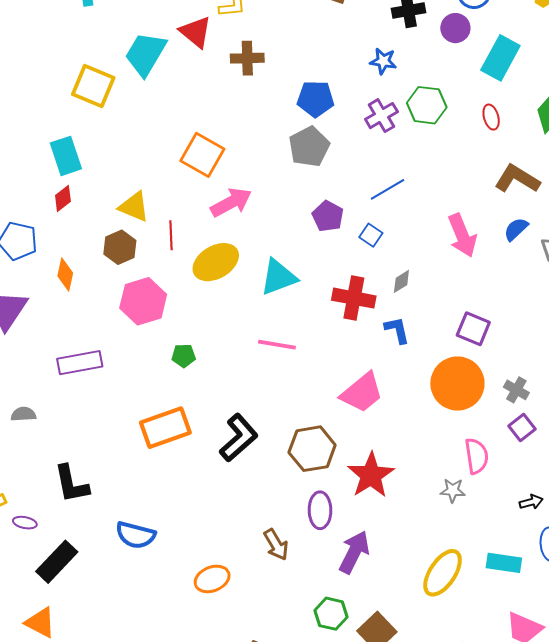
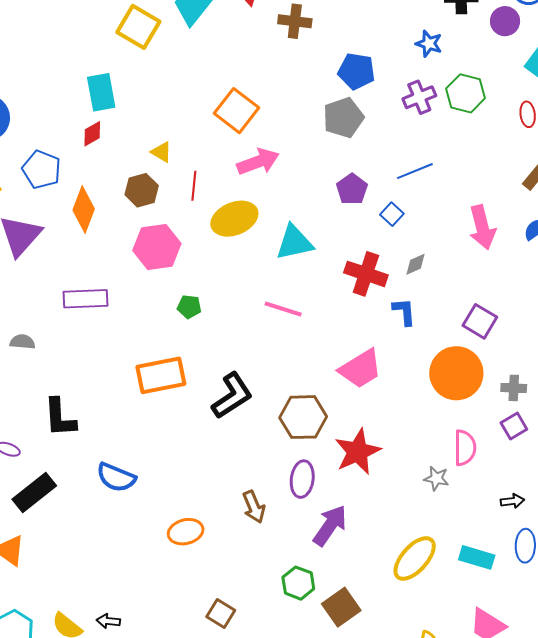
yellow triangle: (134, 207) -> (161, 152), size x0.7
orange diamond: (65, 275) -> (84, 210), size x1.4
gray cross: (516, 390) -> (514, 388), turned -35

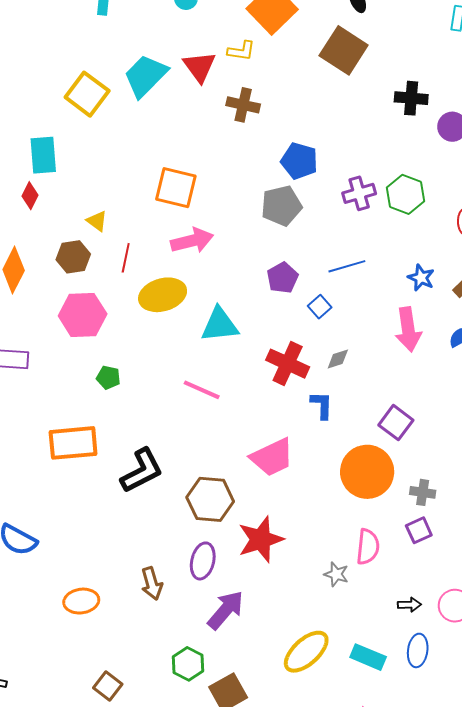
blue star: (429, 44) -> (421, 278), moved
orange square: (236, 111) -> (176, 188), turned -30
red diamond: (92, 134) -> (30, 196), turned -40

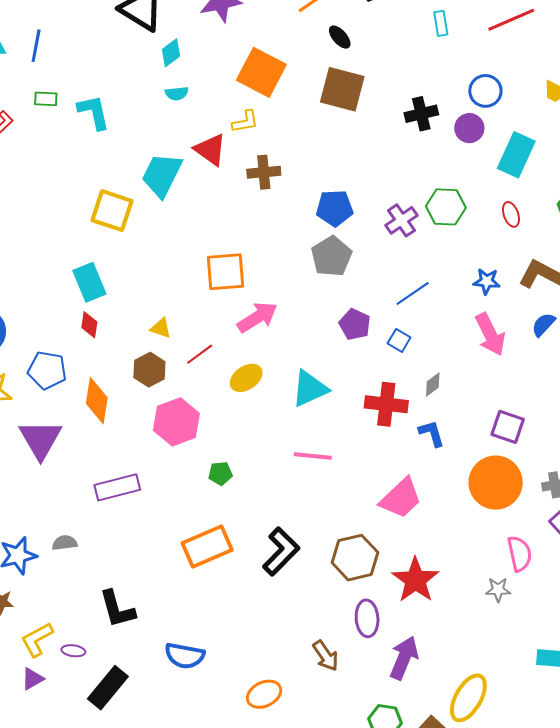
red line: (126, 258) -> (200, 354), turned 60
yellow ellipse: (163, 295) -> (246, 378), size x0.7
yellow ellipse: (306, 652) -> (468, 698), moved

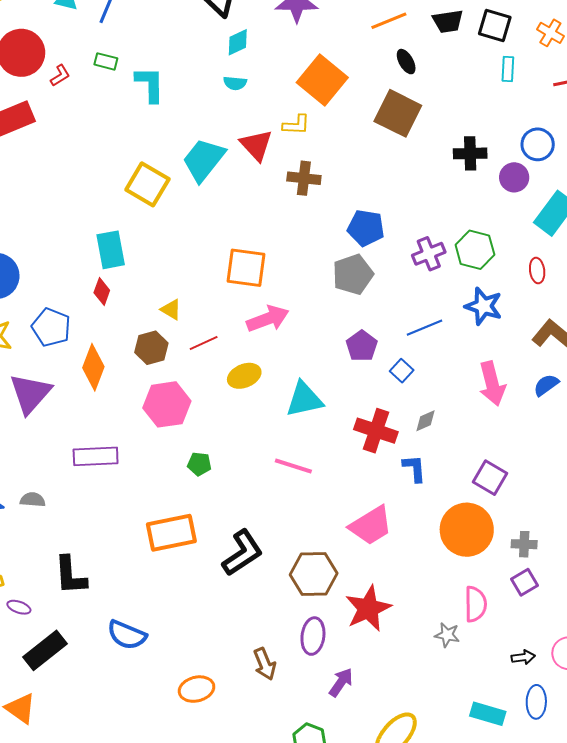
blue star: (487, 281) -> (483, 306), moved, size x1.4
purple arrow: (404, 658) -> (341, 682), size x0.7

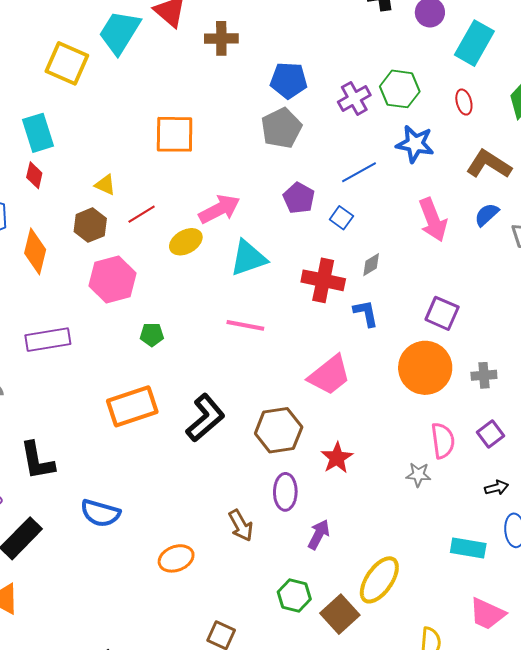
pink arrow: (268, 319) -> (219, 209), moved
purple square: (524, 582) -> (490, 434), moved
red star: (368, 608) -> (337, 458), size x0.7

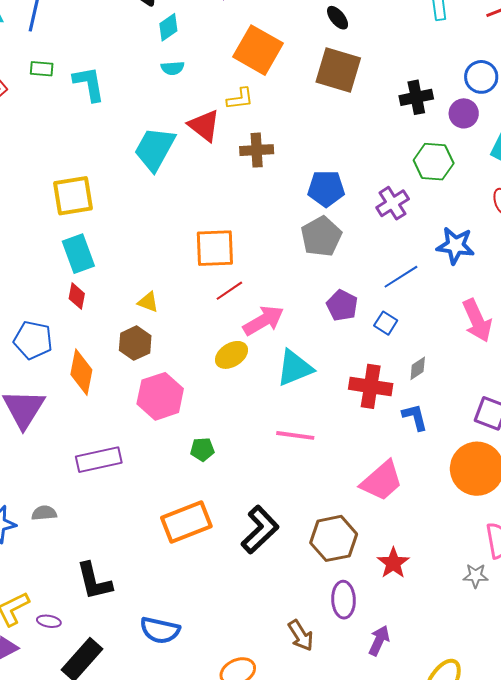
yellow square: (67, 63) -> (73, 196), moved, turned -30
green hexagon: (400, 89) -> (434, 162), moved
red line: (142, 214) -> (229, 291), moved

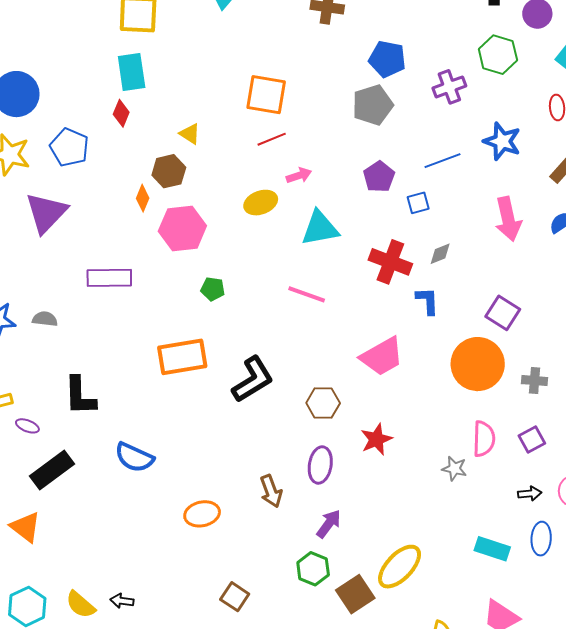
pink arrow: (263, 321) -> (299, 175), size x0.6
blue square: (386, 323) -> (418, 203), turned 30
orange diamond: (81, 372) -> (143, 198), moved, size x0.6
brown hexagon: (334, 538) -> (323, 403), size x0.7
purple arrow: (379, 640) -> (329, 524), moved

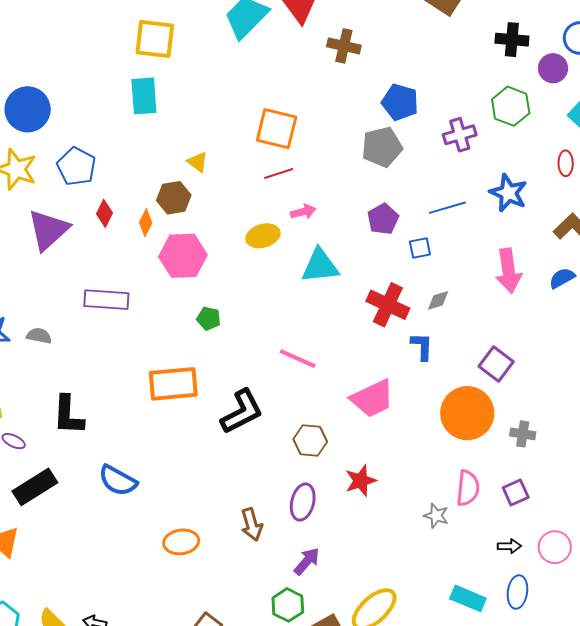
red diamond: (121, 113) -> (105, 213), moved
pink line: (307, 294) -> (298, 359), moved

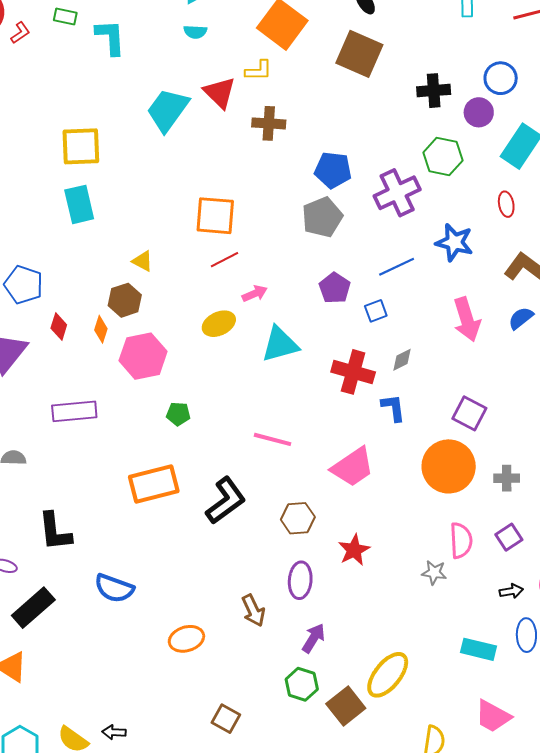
purple cross: (460, 135) -> (397, 193), size x1.4

